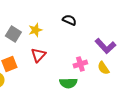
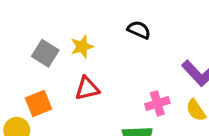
red triangle: (38, 55) -> (87, 88), turned 35

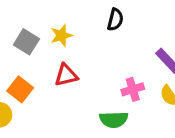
black semicircle: (139, 30) -> (115, 20), turned 80
orange square: (39, 103) -> (20, 89), turned -30

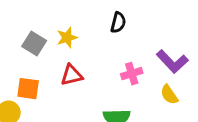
orange square: (20, 89) -> (28, 89), turned -30
pink cross: (133, 89) -> (132, 74), moved

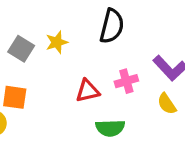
black semicircle: (118, 23) -> (112, 26), size x1.5
red triangle: (72, 75) -> (88, 91), moved

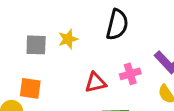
gray square: (21, 49) -> (36, 45), turned -30

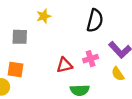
black semicircle: (117, 25) -> (95, 21), moved
yellow star: (68, 39) -> (44, 16), moved

